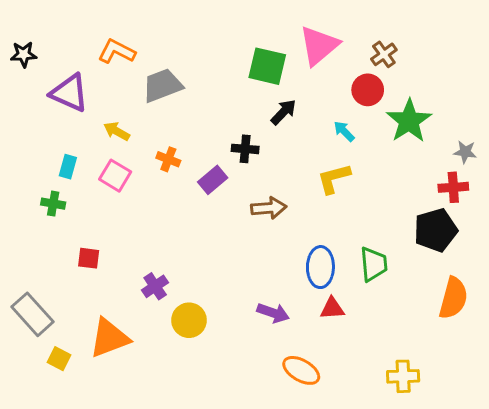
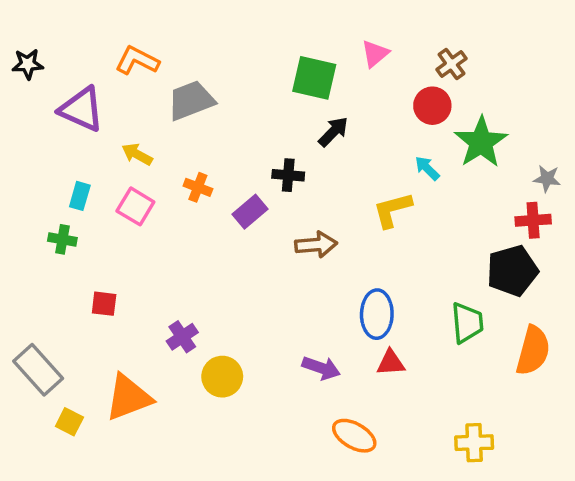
pink triangle: (319, 46) -> (375, 54), size x0.6
cyan arrow: (344, 131) -> (427, 168), moved
green trapezoid: (374, 264) -> (467, 323), moved

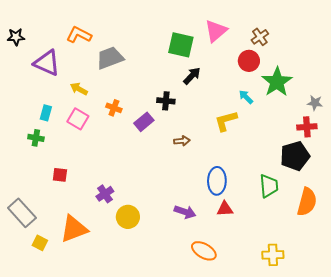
pink triangle: (375, 54) -> (216, 31), size x1.4
brown arrow: (316, 245) -> (182, 141), size x0.7

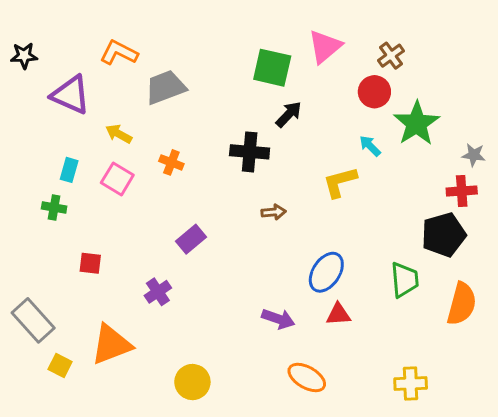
black cross: (166, 101) -> (250, 152), size x1.4
purple rectangle: (144, 122) -> (191, 239), moved
blue ellipse: (217, 181) -> (326, 272), turned 32
yellow circle: (128, 217) -> (192, 382), moved

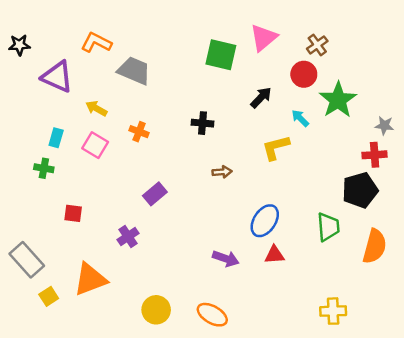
gray trapezoid: (165, 87) -> (134, 71), turned 44
black arrow: (289, 114) -> (261, 97), moved
black cross: (250, 152) -> (203, 123), size x0.7
yellow square: (60, 365) -> (49, 296), turned 30
orange ellipse: (307, 378) -> (212, 315), moved

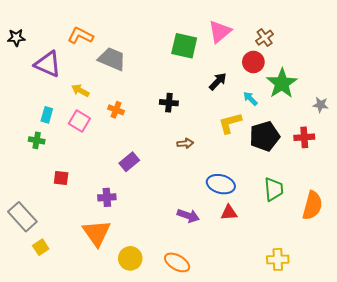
red cross: (375, 155) -> (304, 137), moved
black pentagon: (360, 190) -> (265, 136), moved
blue ellipse: (265, 221) -> (221, 184), turned 72
purple cross: (128, 237) -> (107, 197), turned 30
orange triangle: (90, 279) -> (97, 233), moved, turned -44

